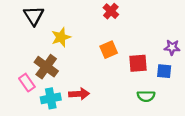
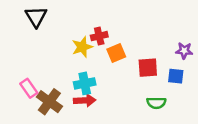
red cross: (111, 11) -> (99, 36), moved, turned 35
yellow star: (61, 37) -> (82, 47), moved
brown cross: (46, 67) -> (49, 102), moved
cyan cross: (51, 98) -> (85, 83), moved

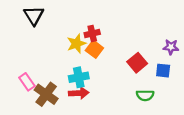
orange square: (116, 53) -> (94, 49), moved, turned -30
red square: (148, 68) -> (137, 63), turned -36

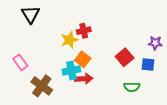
orange square: (94, 49) -> (83, 59), moved
pink rectangle: (27, 82) -> (20, 62), moved
red arrow: (79, 93) -> (84, 79), moved

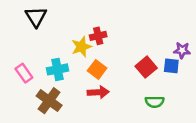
blue square: (148, 64) -> (171, 66), moved
cyan cross: (71, 71) -> (57, 69), moved

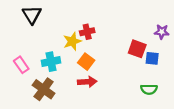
purple star: (182, 50) -> (162, 32), moved
red square: (146, 67) -> (137, 49), moved, turned -30
green semicircle: (155, 102) -> (149, 89), moved

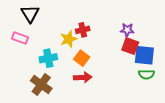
purple star: (162, 32) -> (127, 30), moved
blue square: (152, 58) -> (144, 55), size x1.5
pink rectangle: (21, 65) -> (20, 38), moved, turned -35
green semicircle: (149, 89) -> (146, 74), moved

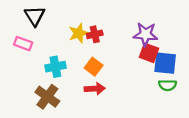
purple star: (127, 30) -> (146, 34), size x1.5
yellow star: (69, 39) -> (79, 33), moved

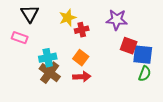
yellow star: (79, 33) -> (68, 18), moved
purple star: (146, 34) -> (117, 20), moved
green semicircle: (167, 85) -> (145, 74), turned -70
brown cross: (47, 97) -> (50, 73), moved

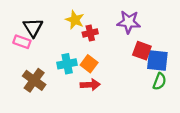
black triangle: (30, 14) -> (33, 27), moved
yellow star: (68, 18) -> (75, 20), turned -30
cyan cross: (48, 58) -> (67, 64), moved
brown cross: (50, 73) -> (34, 80), moved

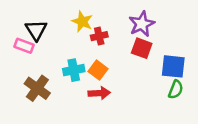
purple star: (129, 22) -> (142, 24), turned -30
red square: (142, 51) -> (142, 48), moved

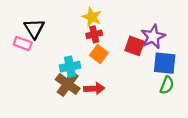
yellow star: (82, 21) -> (92, 17), moved
purple star: (142, 24) -> (153, 37), moved
orange square: (98, 70) -> (99, 54), moved
brown cross: (37, 88) -> (68, 84), moved

